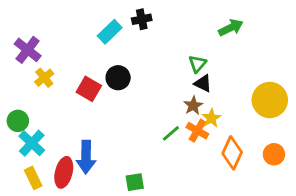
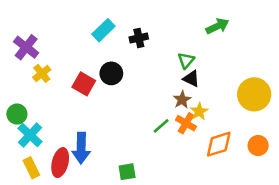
black cross: (142, 19) -> (139, 38), moved
orange diamond: (232, 153) -> (219, 144), turned 48

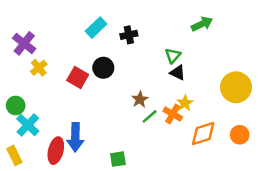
brown star: (182, 100) -> (140, 99), moved
yellow rectangle: (31, 168) -> (14, 155), moved

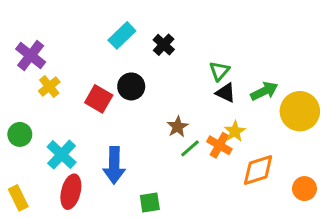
green arrow: (202, 24) -> (264, 91), moved
black cross: (129, 35) -> (164, 45), turned -35
cyan cross: (28, 125) -> (62, 155), moved
orange circle: (240, 135) -> (304, 189), moved
blue arrow: (75, 137) -> (114, 165), moved

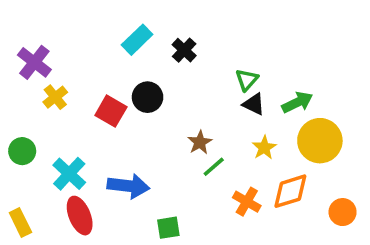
yellow circle: (300, 111) -> (320, 141), moved
orange cross: (219, 145) -> (247, 202), moved
blue arrow: (114, 165) -> (128, 186), turned -84
red ellipse: (71, 192) -> (80, 216), turned -36

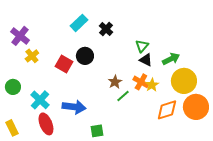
orange cross: (247, 202) -> (141, 82), moved
orange circle: (343, 212) -> (196, 107), moved, size x1.6

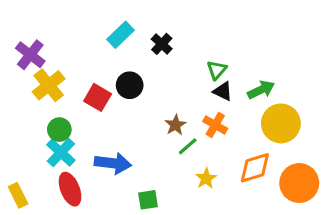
yellow cross: (32, 56) -> (49, 85), size x1.5
yellow star: (152, 85) -> (206, 178), moved
green circle: (13, 87) -> (59, 130), moved
orange circle: (196, 107) -> (299, 183), moved

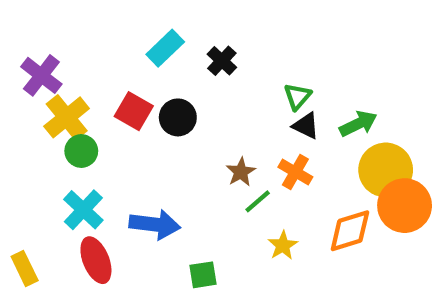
red square: (98, 97) -> (134, 111), moved
green circle: (59, 130) -> (81, 151), moved
orange circle: (299, 183) -> (405, 206), moved

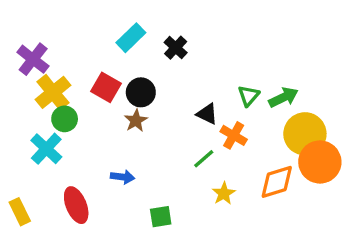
green triangle: (297, 96) -> (249, 96), moved
black triangle: (306, 126) -> (207, 114), moved
brown star: (241, 172) -> (136, 121), moved
cyan cross: (83, 210) -> (46, 149), moved
blue arrow: (155, 224) -> (123, 177), size x0.6

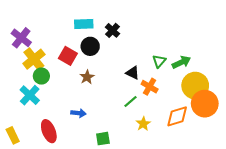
cyan rectangle: (131, 38) -> (84, 24), turned 42
black circle: (141, 92) -> (90, 46), moved

